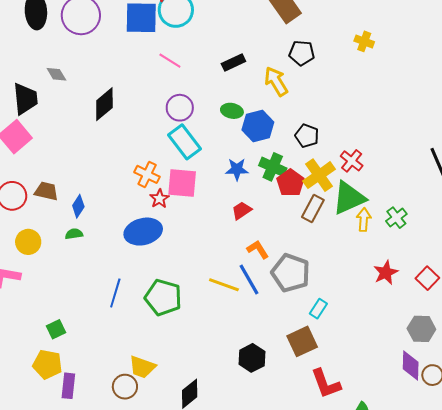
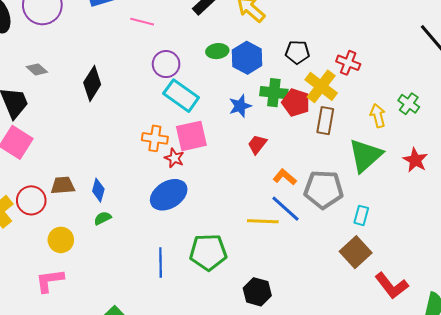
green triangle: (349, 198) -> (365, 155), moved
black hexagon: (252, 358) -> (257, 292), moved

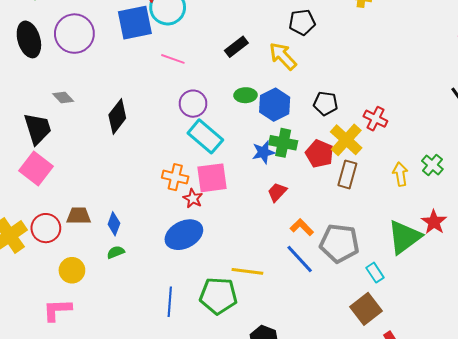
green cross: (274, 93) -> (283, 143), moved
green triangle: (365, 155) -> (404, 237), moved
cyan rectangle: (361, 215) -> (375, 273), turned -54
yellow line: (263, 221) -> (247, 271), moved

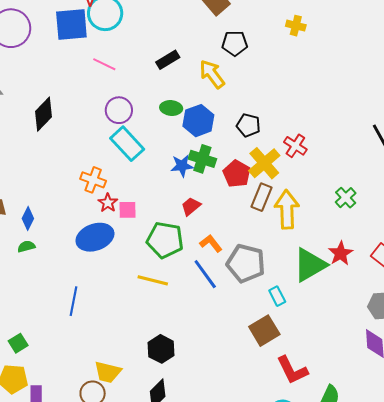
yellow arrow: (400, 174) -> (287, 209), moved, size x1.6
pink square: (212, 178) -> (128, 210), moved, size x0.6
green pentagon: (218, 296) -> (165, 240), moved

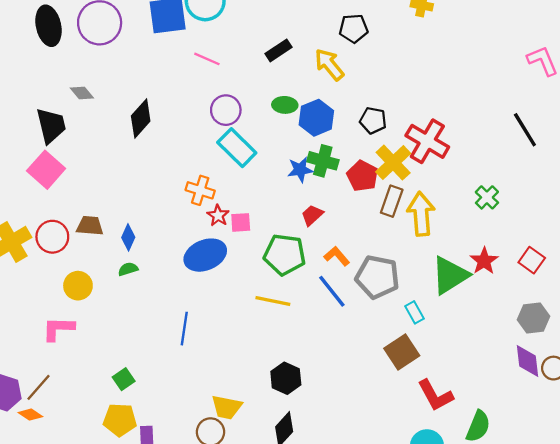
red cross: (295, 146) -> (427, 141), size x1.6

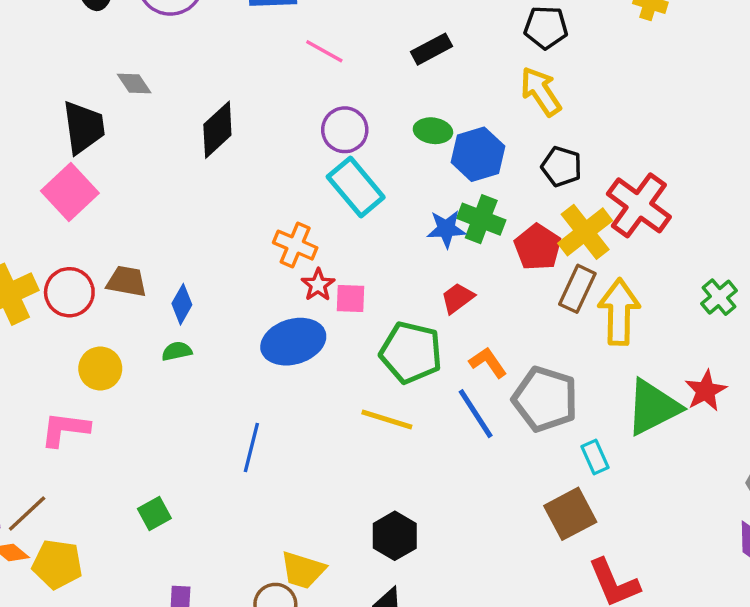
yellow arrow: (329, 64) -> (541, 91), moved
yellow pentagon: (120, 420) -> (57, 564), moved

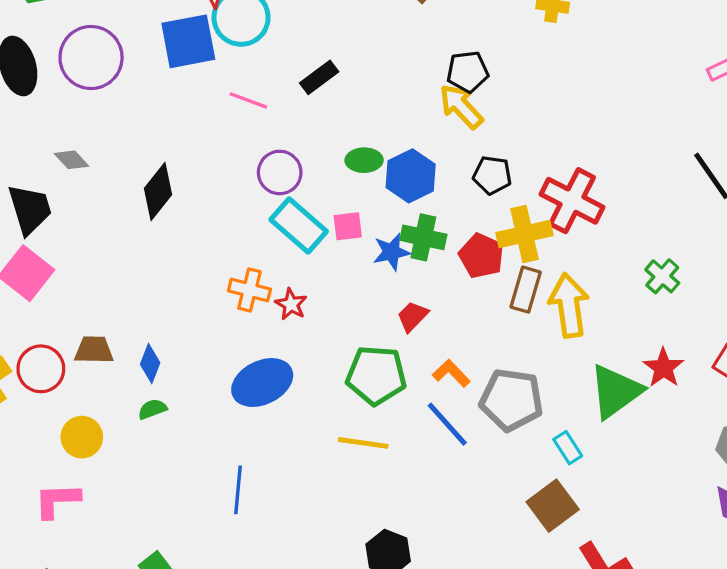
black pentagon: (546, 27) -> (468, 72), moved
black rectangle: (431, 49) -> (319, 77), moved
yellow cross: (585, 232) -> (525, 234), turned 34
red star: (318, 285) -> (291, 304), moved
pink square: (351, 298) -> (348, 226), moved

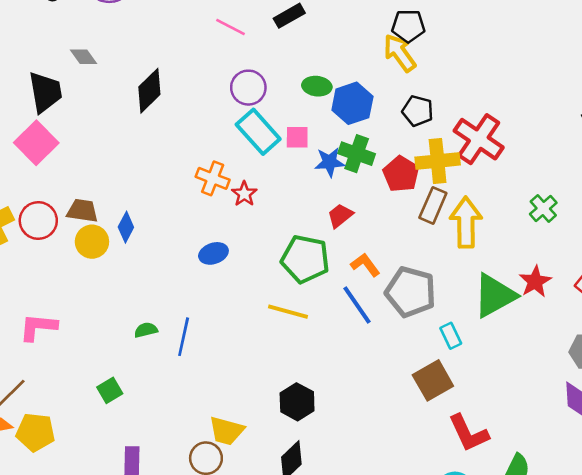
blue ellipse: (262, 383) -> (213, 253), size x0.6
green semicircle: (152, 409) -> (146, 330), moved
yellow circle: (82, 437) -> (92, 242), moved

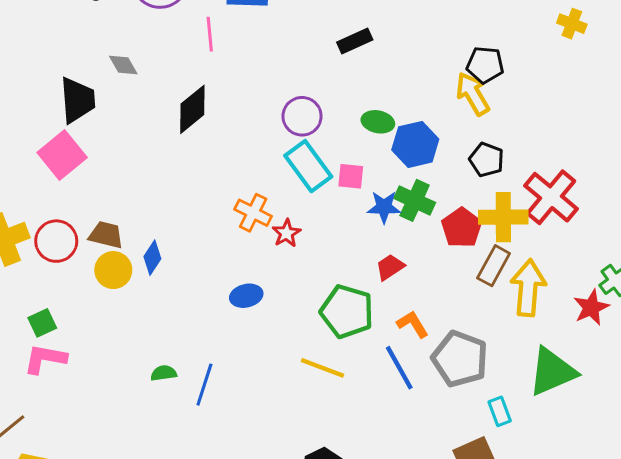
pink line: (231, 27) -> (210, 34), moved, turned 52
red star: (535, 282) -> (591, 307), moved
green square: (110, 390) -> (42, 323), moved

